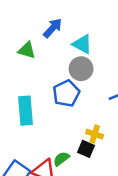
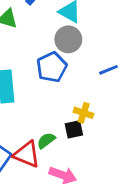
black square: (86, 149) -> (74, 129), turned -35

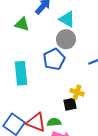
green semicircle: (46, 141) -> (54, 122), moved, turned 32

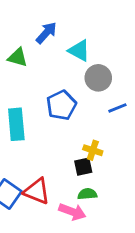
gray circle: (66, 39) -> (98, 78), moved
green semicircle: (54, 122) -> (87, 194), moved

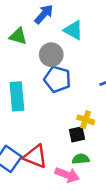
gray circle: (98, 78) -> (51, 55), moved
blue pentagon: (61, 105) -> (57, 79), turned -30

